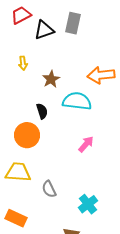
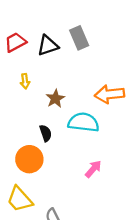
red trapezoid: (21, 15) -> (15, 42), moved
gray rectangle: (73, 23) -> (79, 38), turned -35
yellow trapezoid: (18, 172) -> (20, 199), turned -136

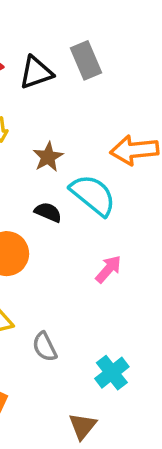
cyan semicircle: (84, 122) -> (93, 195), turned 32
black semicircle: (46, 133) -> (48, 212), moved, turned -49

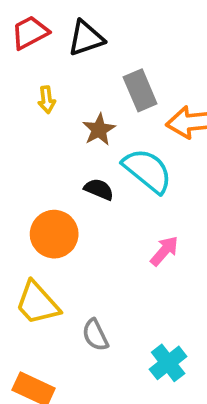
gray rectangle: (86, 60) -> (140, 90), moved

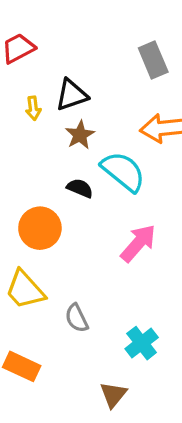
black triangle: (86, 38) -> (72, 95), moved
gray rectangle: (140, 90) -> (153, 60), moved
pink arrow: (164, 251) -> (138, 243), size x1.4

